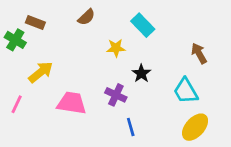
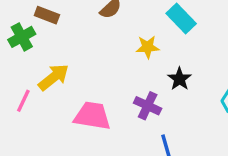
green cross: (15, 40) -> (22, 37), turned 30
pink line: (17, 104) -> (23, 101), moved

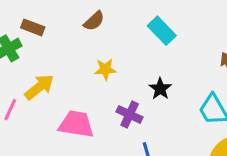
yellow star: (148, 47) -> (105, 69), moved

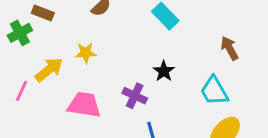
yellow star: (105, 69) -> (86, 53), moved

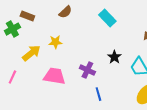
black star: (164, 71) -> (114, 57), moved
pink line: (21, 91) -> (12, 77), moved

